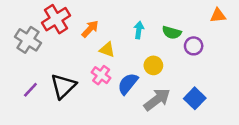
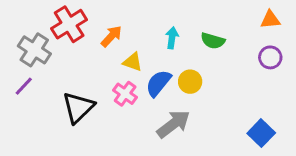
purple circle: (194, 46) -> (270, 57), moved
blue semicircle: (128, 84) -> (158, 83), moved
purple line: (30, 90) -> (24, 86), moved
blue square: (195, 98) -> (261, 133), moved
gray arrow: (157, 100) -> (173, 124), moved

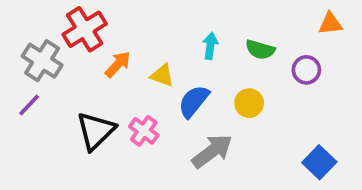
orange arrow: (111, 36) -> (118, 64), moved
purple circle: (270, 57) -> (306, 70), moved
yellow circle: (190, 82) -> (249, 103), moved
pink cross: (125, 94) -> (144, 131), moved

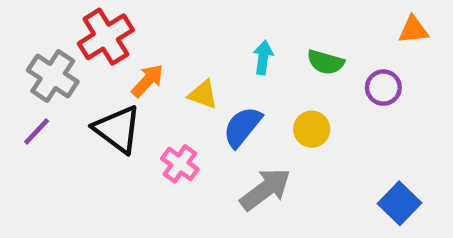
black triangle: (96, 131) -> (117, 129), moved, turned -39

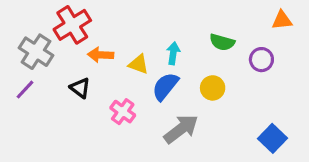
cyan arrow: (263, 58) -> (173, 53), moved
orange arrow: (148, 81) -> (101, 55), turned -130
black triangle: (117, 129) -> (80, 88), size x0.6

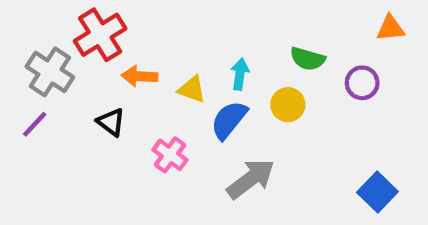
yellow circle: (213, 88) -> (288, 105), moved

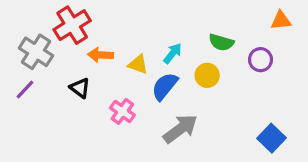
cyan arrow: (240, 74) -> (173, 53), turned 30

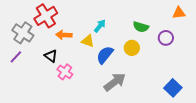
cyan arrow: (173, 53) -> (100, 26), moved
pink cross: (122, 111) -> (65, 72), moved

